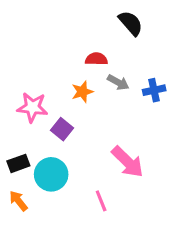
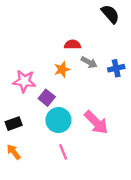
black semicircle: (131, 23) -> (110, 14), moved
cyan circle: (51, 174) -> (58, 120), moved
pink line: (101, 201) -> (63, 152), moved

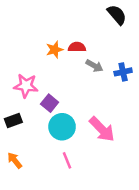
orange star: (62, 69) -> (55, 50), moved
black rectangle: (14, 124) -> (13, 121), moved

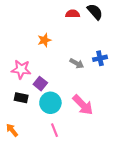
red semicircle: (77, 47) -> (73, 14), moved
gray arrow: (94, 66) -> (77, 63), moved
black rectangle: (13, 121) -> (21, 98), moved, turned 32

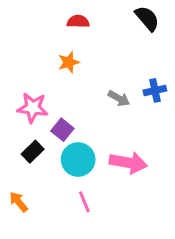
red semicircle: (73, 14) -> (78, 21), moved
black rectangle: (21, 98) -> (33, 152), turned -56
pink arrow: (83, 105) -> (128, 163), turned -35

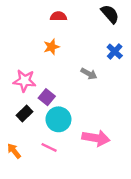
blue cross: (155, 90) -> (115, 51), moved, turned -35
pink arrow: (128, 163) -> (96, 138), moved
pink line: (84, 202) -> (49, 147), moved, turned -42

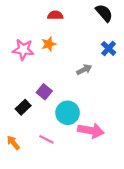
gray arrow: (89, 74) -> (84, 70), turned -56
pink star: (25, 81) -> (23, 50), moved
cyan circle: (58, 119) -> (68, 113), moved

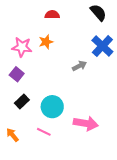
blue cross: (109, 48) -> (102, 46), size x1.5
purple square: (44, 92) -> (17, 74), moved
cyan circle: (68, 113) -> (52, 107), moved

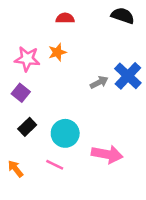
black semicircle: (98, 13) -> (123, 16), turned -30
blue cross: (102, 46) -> (128, 76), moved

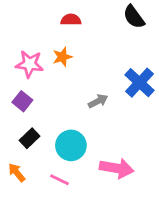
black semicircle: (123, 16) -> (134, 17), turned -145
gray arrow: (99, 82) -> (98, 101), moved
orange arrow: (15, 169) -> (17, 173), moved

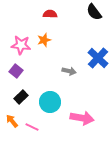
gray arrow: (98, 101) -> (69, 71), turned 40
pink line: (60, 180) -> (32, 127), moved

